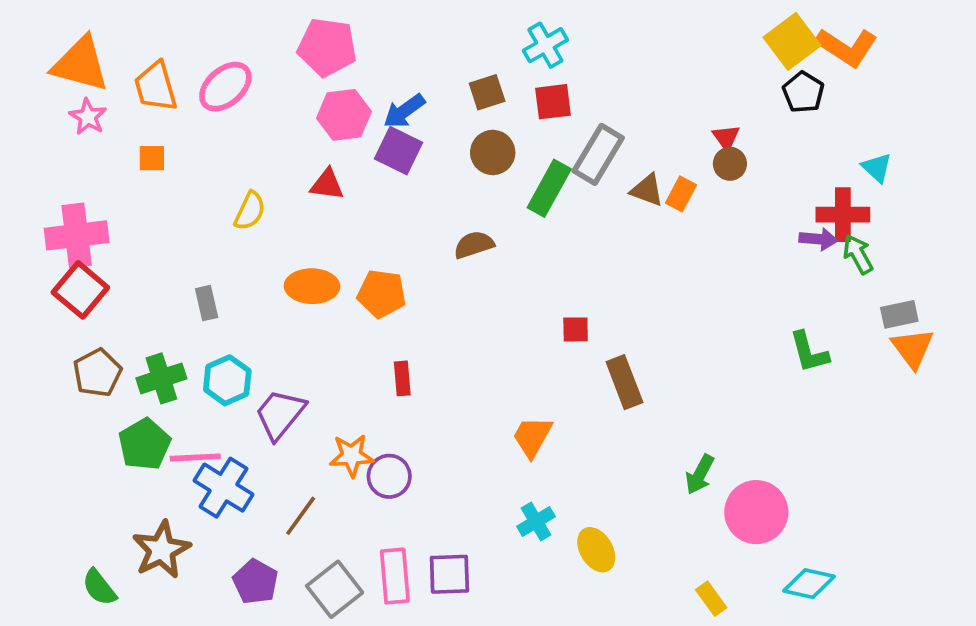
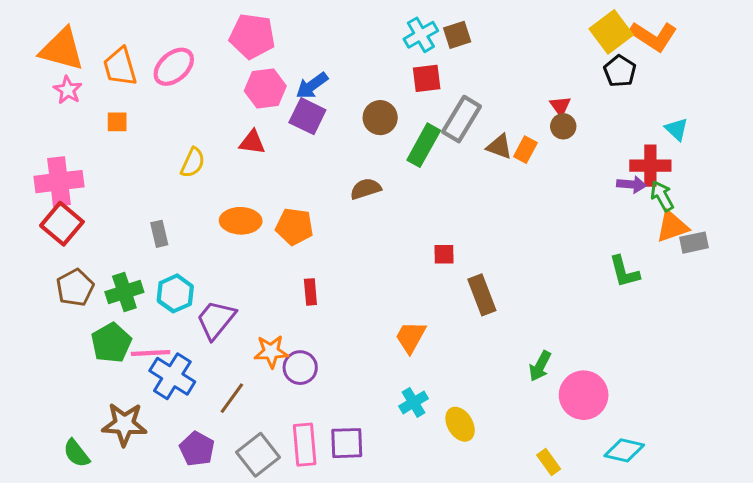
brown square: (487, 92) -> (457, 35), moved
orange triangle: (913, 348) -> (672, 227), moved, turned 48
brown star: (161, 550) -> (124, 424), turned 30

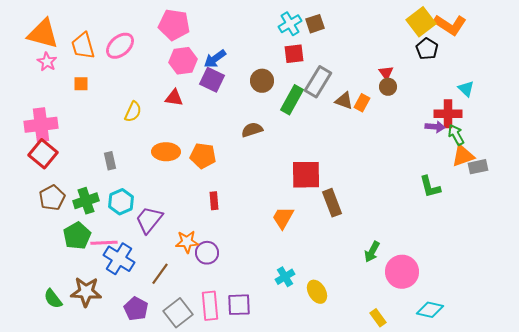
red square: (444, 254) -> (306, 175), size x2.0
orange trapezoid: (411, 337) -> (283, 218), moved
green semicircle: (76, 453) -> (53, 299), moved

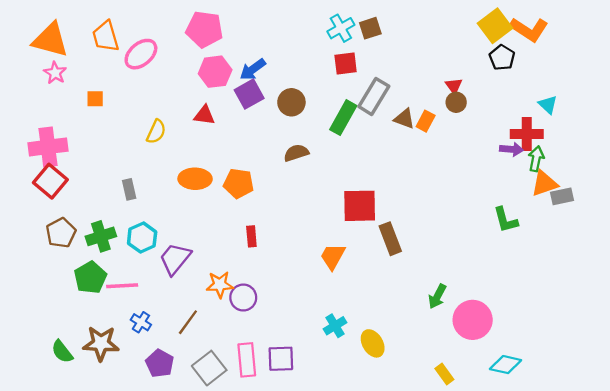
orange trapezoid: (83, 46) -> (106, 36), moved
purple square: (212, 80) -> (249, 94), turned 35
brown circle: (262, 81) -> (291, 102), moved
green arrow: (456, 135) -> (536, 159), turned 40
blue cross: (119, 259) -> (141, 322), moved, size x0.6

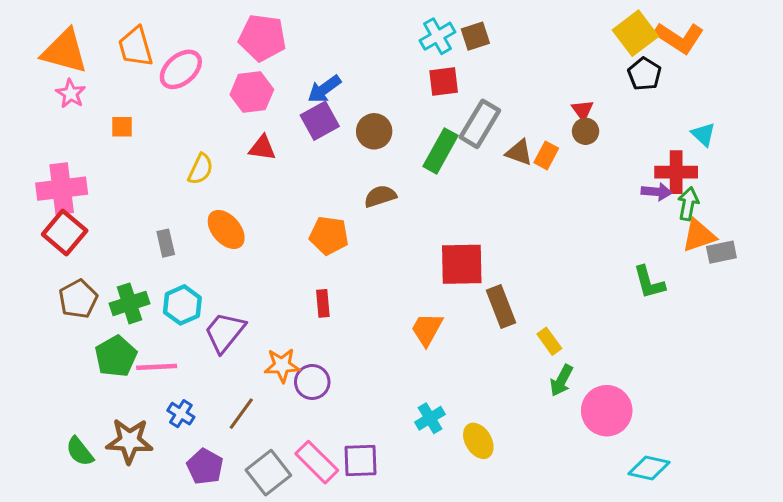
pink hexagon: (215, 72) -> (252, 92), moved
orange ellipse: (195, 179) -> (226, 229), moved, turned 48
orange pentagon: (239, 183) -> (329, 236), moved
pink rectangle: (247, 360) -> (317, 462), turned -40
yellow rectangle: (444, 374) -> (549, 341), moved

